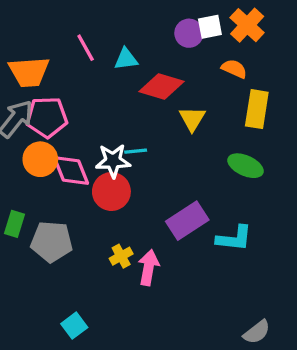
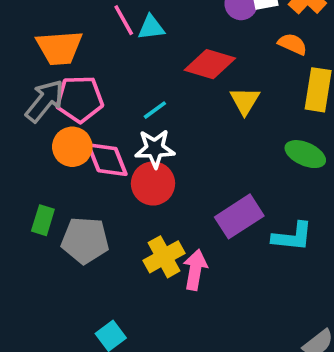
cyan triangle: (126, 59) -> (151, 27), moved
cyan line: (136, 151) -> (155, 110), moved, turned -30
yellow cross: (121, 256) -> (164, 257), size x1.5

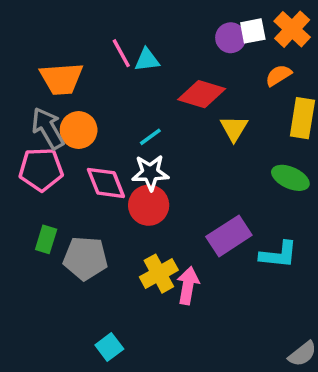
orange semicircle: (292, 44) -> (278, 75), turned -56
pink pentagon: (80, 99) -> (41, 169), moved
gray arrow: (45, 101) -> (48, 128), turned -69
orange circle: (72, 147) -> (79, 130), moved

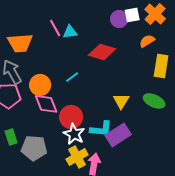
yellow triangle: (234, 128) -> (121, 101), moved
orange circle: (79, 130) -> (40, 85), moved
white star: (150, 173) -> (74, 134), moved, turned 30
green rectangle: (46, 239) -> (11, 137), turned -35
cyan L-shape: (278, 255) -> (101, 129), moved

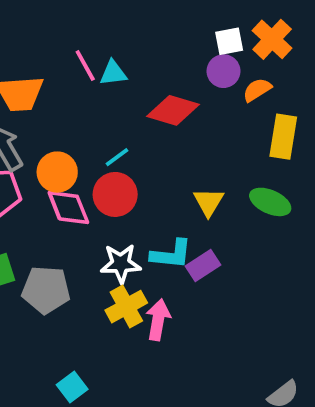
purple circle: (119, 19) -> (223, 71), moved
red circle: (71, 117) -> (115, 194), moved
white star: (74, 134) -> (121, 264), turned -30
purple rectangle: (118, 135) -> (203, 265), size x0.7

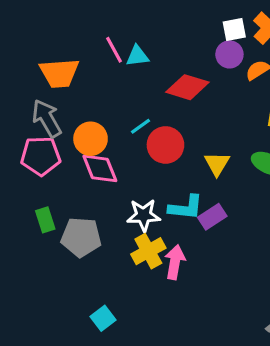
red circle: (115, 194) -> (165, 145), moved

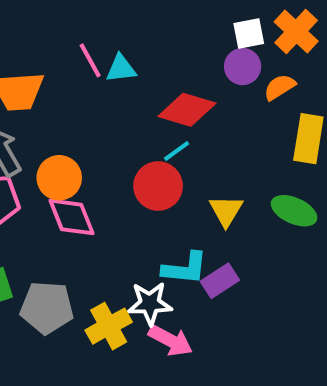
cyan line: (140, 126) -> (177, 151), moved
white star: (144, 215) -> (150, 303), moved
yellow cross: (148, 251) -> (109, 326), moved
pink arrow: (175, 262) -> (170, 340), turned 108

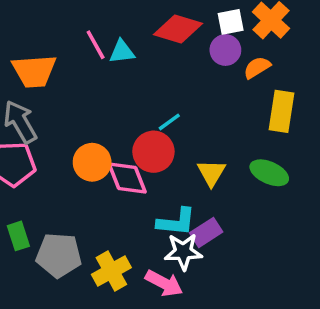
red diamond: (187, 110) -> (178, 29), moved
orange circle: (59, 178) -> (92, 162), moved
pink diamond: (72, 217) -> (127, 178), moved
white star: (150, 303) -> (183, 252), moved

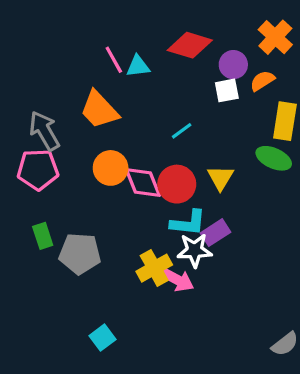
white square: (231, 22) -> (227, 90), moved
orange trapezoid: (34, 71) -> (99, 110), moved, turned 51
red circle: (153, 152) -> (177, 184), moved
green ellipse: (269, 173) -> (274, 158), moved
yellow cross: (111, 271) -> (154, 268), moved

